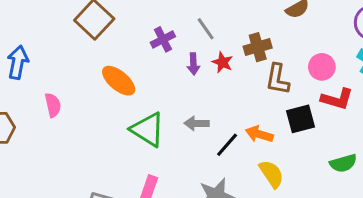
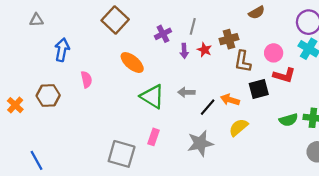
gray line: (206, 29) -> (193, 26), turned 49
yellow semicircle: (271, 174) -> (238, 127), turned -96

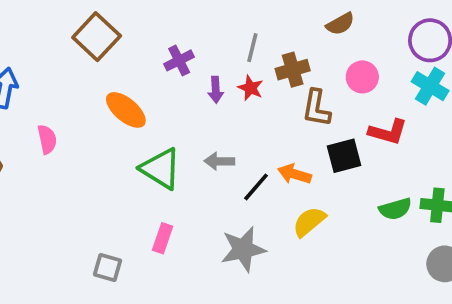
gray line: (193, 26) -> (252, 48), moved
pink circle: (274, 53) -> (362, 77), moved
gray square: (122, 154) -> (108, 268), size x0.6

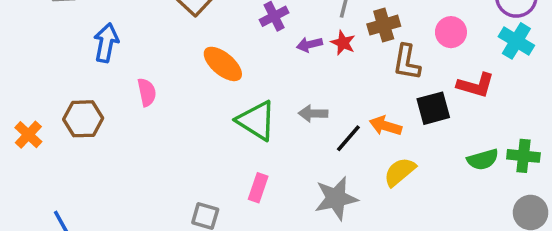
purple arrow: (216, 90) -> (309, 44), turned 80

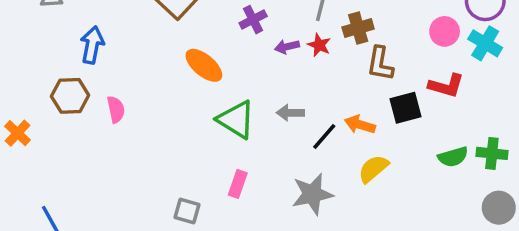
pink circle: (451, 32) -> (445, 31), moved
pink semicircle: (147, 92) -> (116, 109), moved
brown hexagon: (83, 119) -> (70, 96), moved

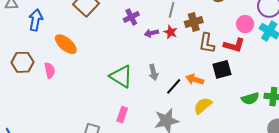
blue arrow: (92, 45) -> (36, 20), moved
orange ellipse: (204, 65) -> (66, 44), moved
red L-shape: (446, 86) -> (234, 45), moved
gray arrow: (290, 113) -> (153, 72), turned -105

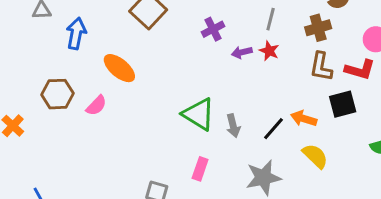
brown cross: (194, 22) -> (318, 28), moved
pink semicircle: (50, 70) -> (96, 106), turned 56
gray arrow: (153, 72) -> (233, 126), moved
yellow semicircle: (203, 106) -> (315, 156), turned 84

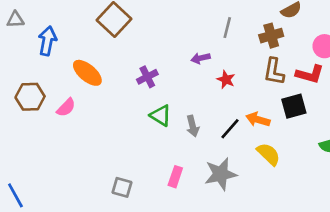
purple cross: (213, 29) -> (147, 77), moved
red star: (269, 51) -> (226, 79), moved
green triangle: (199, 114) -> (161, 115), size x0.7
pink rectangle: (200, 169) -> (175, 177), moved

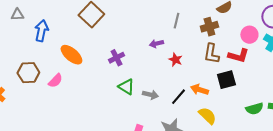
gray arrow: (193, 126) -> (150, 95), turned -63

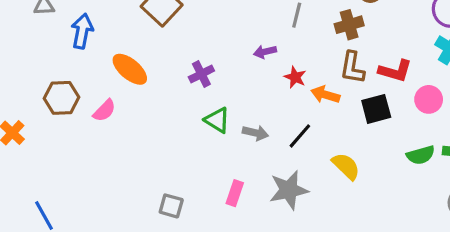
pink circle: (249, 35) -> (429, 99), moved
orange arrow: (199, 90) -> (325, 95), moved

